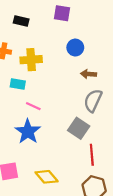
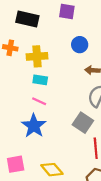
black rectangle: (21, 21) -> (27, 19), size x1.5
cyan rectangle: (18, 84) -> (40, 80), moved

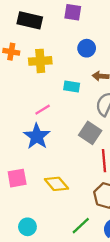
cyan rectangle: (40, 80) -> (72, 86), moved
pink line: (39, 101) -> (43, 110), turned -56

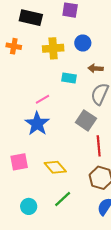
yellow cross: (40, 61) -> (53, 48), moved
green line: (81, 226) -> (63, 199), moved

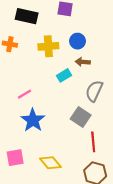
brown arrow: (96, 68) -> (83, 62), moved
cyan rectangle: (69, 78) -> (64, 75), turned -40
pink line: (42, 99) -> (24, 94), moved

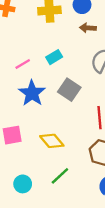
cyan rectangle: (64, 75) -> (54, 57), moved
gray square: (81, 117) -> (69, 90), moved

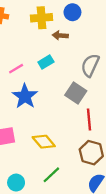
brown arrow: (88, 28) -> (60, 35), moved
gray square: (69, 90) -> (76, 93), moved

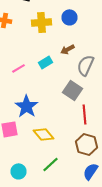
brown arrow: (60, 35) -> (68, 49), moved, turned -32
blue star: (25, 96) -> (26, 106), moved

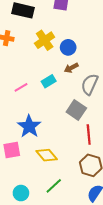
blue circle: (70, 17) -> (68, 47), moved
yellow cross: (42, 22) -> (45, 40), turned -30

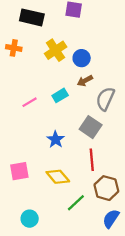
blue star: (29, 126) -> (56, 139), moved, size x0.7
red line: (89, 135) -> (92, 160), moved
green line: (54, 186) -> (76, 203), moved

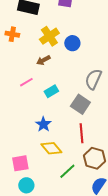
brown arrow: (85, 81) -> (43, 60), moved
cyan rectangle: (60, 95) -> (51, 91), moved
blue star: (56, 139) -> (43, 124), moved
pink square: (19, 171) -> (20, 163), moved

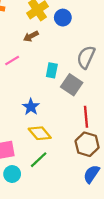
cyan rectangle: (51, 91) -> (52, 70), moved, turned -48
red line: (81, 133) -> (86, 117), moved
green line: (67, 171) -> (39, 160), moved

